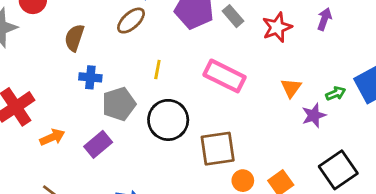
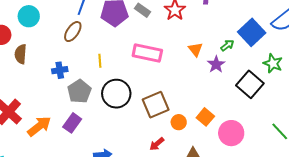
brown semicircle: (74, 38) -> (21, 54), moved
blue cross: (90, 77) -> (60, 70), moved
orange arrow: (52, 137) -> (39, 126), size x1.4
black square: (338, 170) -> (250, 84), moved

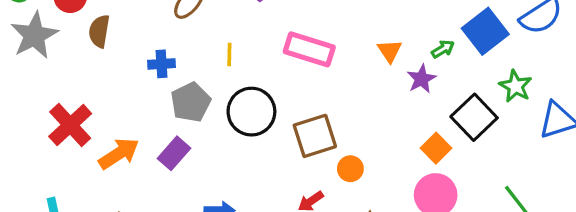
orange square: (205, 117) -> (436, 148), moved

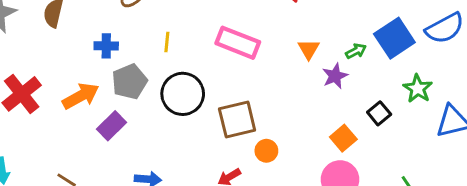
black square: (474, 117) -> (379, 113), size x0.6
orange arrow: (119, 154) -> (81, 96), moved

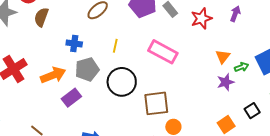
orange triangle: (309, 49) -> (223, 57), moved

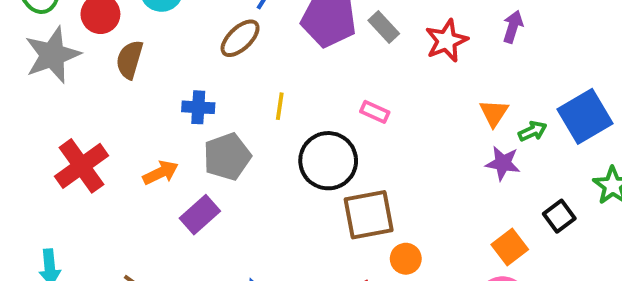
pink rectangle: (163, 52) -> (375, 112), size x0.5
orange arrow: (53, 75) -> (161, 173), size x0.7
black circle: (122, 82) -> (328, 161), moved
purple star: (226, 82) -> (503, 163), turned 30

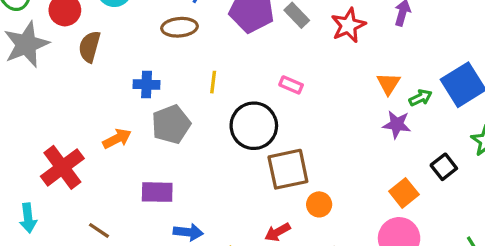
brown ellipse: (240, 38) -> (180, 27), turned 40
red cross: (82, 166) -> (62, 167), moved
purple rectangle: (200, 215) -> (157, 192), moved, turned 44

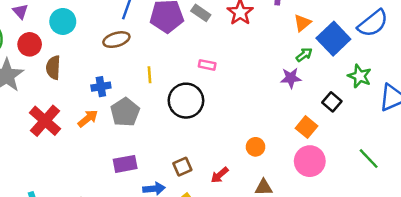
orange triangle: (388, 84) -> (302, 23), moved, turned 30
orange arrow: (117, 139) -> (88, 118), moved
red cross: (62, 167) -> (45, 121), moved
brown square: (288, 169) -> (182, 167), moved, size x0.6
orange circle: (319, 204) -> (256, 147), moved

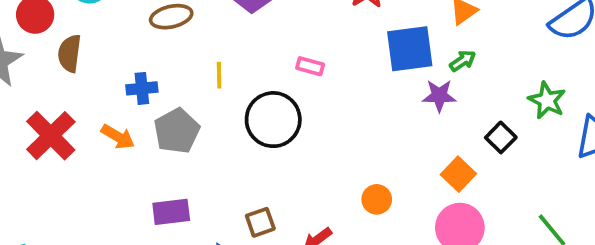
blue square: (333, 39) -> (410, 49), moved, turned 32
orange arrow: (88, 118) -> (118, 137), turned 65

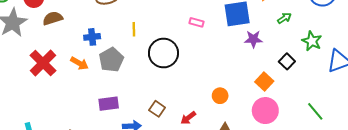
brown semicircle: (70, 53) -> (53, 18), turned 66
green arrow: (463, 61) -> (284, 18), moved
pink rectangle: (310, 66) -> (197, 22), moved
brown square: (260, 222) -> (157, 109), turned -35

